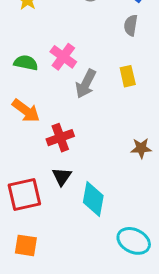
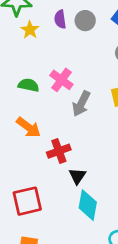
black triangle: (62, 177) -> (77, 176), moved

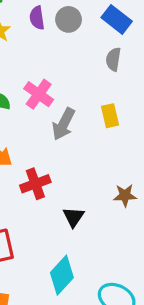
black triangle: (77, 176) -> (73, 217), moved
cyan diamond: (88, 205) -> (62, 275), moved, turned 32

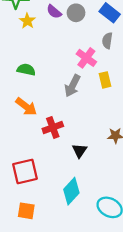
purple semicircle: (37, 18) -> (54, 12), turned -42
pink cross: (39, 94) -> (86, 58), moved

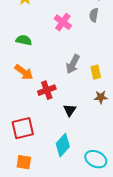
pink cross: (86, 58) -> (63, 22), moved
yellow rectangle: (105, 80) -> (96, 72), moved
gray arrow: (73, 86) -> (73, 64), moved

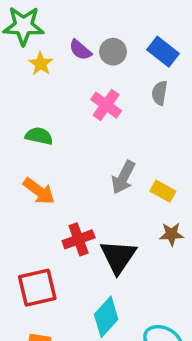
yellow rectangle: (96, 72) -> (163, 191), turned -48
red cross: (47, 90) -> (79, 239), moved
black triangle: (70, 110) -> (118, 257), size x1.6

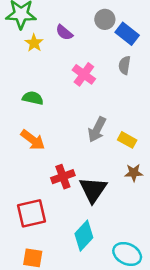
gray circle: (113, 52) -> (105, 19), moved

